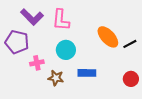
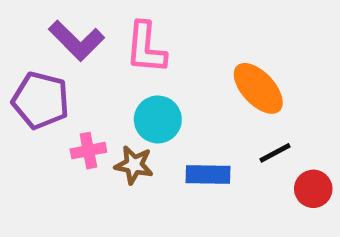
black line: (130, 44) -> (275, 153), moved
brown star: (56, 78) -> (134, 165), moved

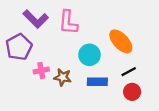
purple pentagon: (41, 100) -> (19, 47), turned 30
cyan circle: (158, 119) -> (89, 55), moved
red circle: (313, 189) -> (132, 92), moved

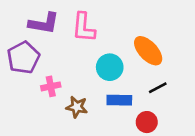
purple L-shape: (36, 19) -> (44, 23), turned -35
brown star: (63, 77) -> (77, 107), moved
red circle: (132, 92) -> (147, 122), moved

